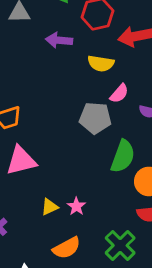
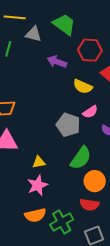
pink star: (76, 206) -> (38, 185), size x1.5
yellow triangle: (50, 207) -> (39, 162), moved
orange semicircle: (67, 248) -> (35, 215), moved

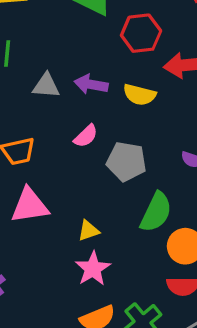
gray triangle: (34, 34) -> (46, 86), moved
purple arrow: (57, 62) -> (91, 84), moved
pink semicircle: (90, 112) -> (86, 136), moved

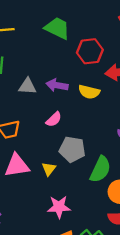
gray pentagon: (126, 161) -> (72, 149), moved
yellow triangle: (88, 231) -> (49, 169), moved, turned -32
pink star: (93, 269) -> (59, 207), turned 30

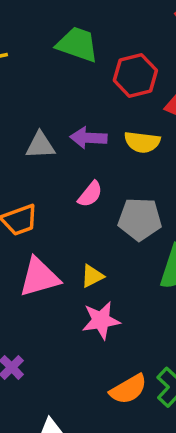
gray pentagon: (72, 149) -> (140, 219), moved
yellow triangle: (49, 169) -> (92, 276), turned 32
pink star: (59, 207) -> (101, 320), moved

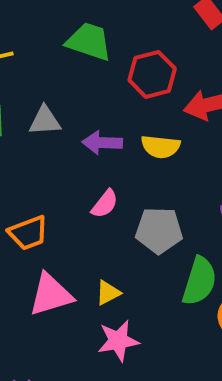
gray triangle: (40, 145) -> (45, 121), moved

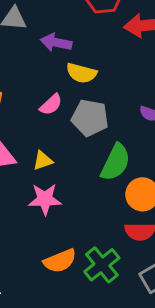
yellow semicircle: (161, 147) -> (81, 73), moved
pink semicircle: (105, 204) -> (51, 105), moved

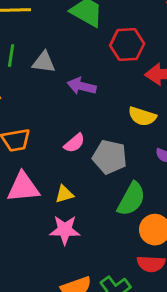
yellow semicircle: (81, 73) -> (142, 116), moved

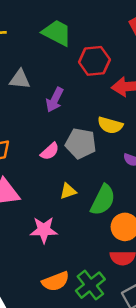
purple arrow: (82, 86) -> (55, 100), turned -75
gray pentagon: (110, 157) -> (81, 143), moved
yellow triangle: (64, 194) -> (68, 191), moved

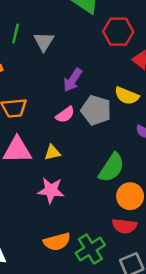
gray triangle: (20, 79) -> (44, 41), turned 50
purple arrow: (55, 100) -> (73, 80), moved
yellow triangle: (68, 191) -> (52, 153), moved

